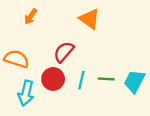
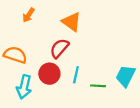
orange triangle: (90, 19) -> (72, 22), moved
green line: (106, 79) -> (98, 86), moved

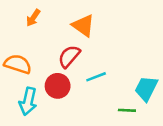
cyan line: (76, 75) -> (96, 77), moved, turned 56
green line: (98, 86) -> (127, 110), moved

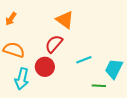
orange arrow: (33, 18) -> (11, 19), moved
cyan line: (96, 77) -> (84, 60), moved

